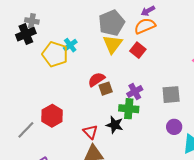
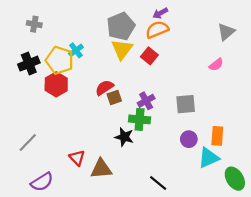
black cross: (26, 34) -> (29, 64), moved
red hexagon: (52, 116) -> (56, 84), moved
red triangle: (90, 132) -> (77, 158), moved

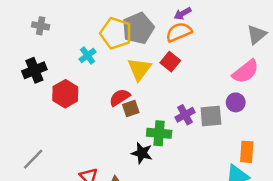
yellow triangle: (122, 49) -> (139, 69), moved
yellow pentagon: (60, 60) -> (116, 33), moved
pink semicircle: (216, 65) -> (246, 72), size x1.6
purple cross: (146, 101) -> (185, 115), moved
purple circle: (189, 139) -> (236, 102), moved

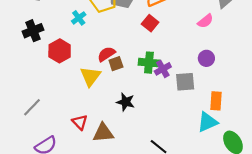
yellow triangle: (139, 69) -> (90, 76), moved
pink semicircle: (246, 72) -> (205, 21), moved, size x0.7
gray square: (211, 116) -> (185, 82), moved
green cross: (159, 133) -> (149, 63), moved

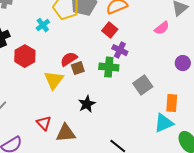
purple circle: (206, 58) -> (183, 63), moved
purple cross: (163, 69) -> (120, 50), moved, turned -35
gray square: (185, 82) -> (143, 85), turned -30
black star: (126, 102) -> (87, 104), turned 30

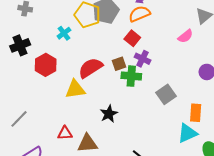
red semicircle: (69, 59) -> (90, 68), size x1.4
brown square: (78, 68) -> (119, 64), moved
yellow triangle: (54, 80) -> (75, 89), turned 45
red triangle: (44, 123) -> (65, 133), turned -49

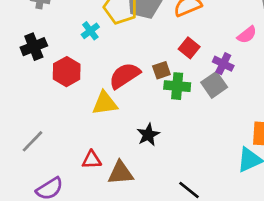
red square: (132, 38) -> (189, 48), moved
purple cross: (143, 59) -> (223, 64), moved
gray square: (166, 94) -> (214, 85), moved

